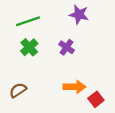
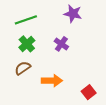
orange arrow: (74, 87) -> (52, 81), moved
brown semicircle: (18, 90) -> (23, 68), moved

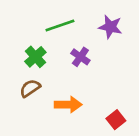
purple star: (73, 14) -> (110, 27), moved
green line: (26, 20) -> (60, 25), moved

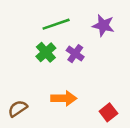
green cross: (35, 57) -> (46, 52), moved
brown semicircle: (30, 88) -> (18, 109), moved

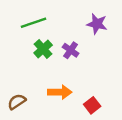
green line: (56, 24) -> (33, 23), moved
red square: (108, 112) -> (92, 105), moved

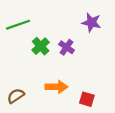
green line: (33, 23) -> (18, 25), moved
red square: (92, 105) -> (87, 99), turned -35

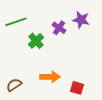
purple cross: (67, 47) -> (59, 28), moved

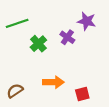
purple cross: (59, 28) -> (67, 37), moved
red square: (77, 88) -> (82, 94), turned -32

